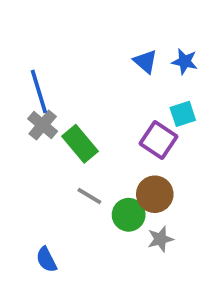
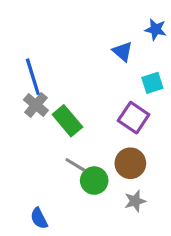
blue star: (185, 62) -> (156, 29), moved
cyan square: (183, 114) -> (152, 83), moved
green circle: (129, 215) -> (94, 181), moved

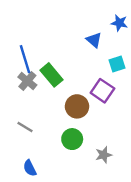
green rectangle: (67, 121) -> (52, 75), moved
brown circle: (130, 163) -> (77, 106), moved
gray line: (75, 165) -> (25, 127), moved

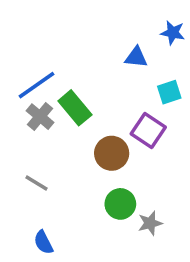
blue triangle: (94, 40) -> (136, 57), turned -35
blue line: (25, 59) -> (36, 85), turned 72
green circle: (72, 139) -> (120, 204), moved

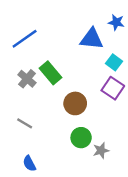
blue triangle: (136, 57) -> (92, 39), size x1.5
blue line: (36, 85) -> (25, 39), moved
cyan square: (169, 92) -> (114, 62), turned -35
purple square: (148, 131) -> (113, 88), moved

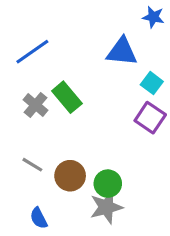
blue star: (116, 22) -> (153, 17), moved
brown circle: (75, 103) -> (70, 176), moved
gray star: (101, 151) -> (106, 207), moved, size x1.5

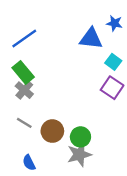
blue star: (153, 17) -> (114, 23), moved
green rectangle: (67, 97) -> (23, 72), moved
gray cross: (36, 105) -> (24, 90), moved

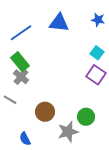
blue triangle: (91, 39) -> (59, 23), moved
gray line: (24, 123) -> (10, 100), moved
green circle: (80, 137) -> (86, 117), moved

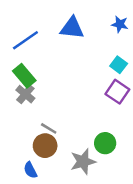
gray line: (10, 100) -> (49, 128), moved
brown circle: (45, 112) -> (45, 146), moved

